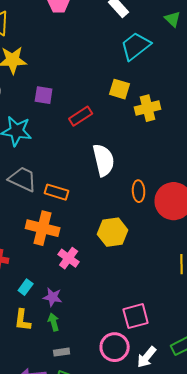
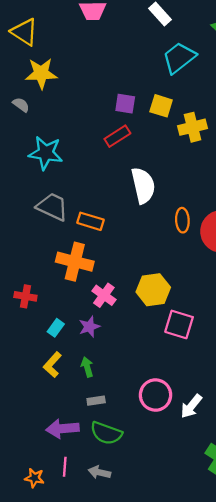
purple square: (44, 95) -> (125, 104), moved
yellow hexagon: (113, 232) -> (153, 290), moved
purple star: (53, 297) -> (89, 327), moved, turned -30
pink square: (136, 316) -> (179, 324), moved, turned 32
yellow L-shape: (23, 320) -> (52, 365), turned 35

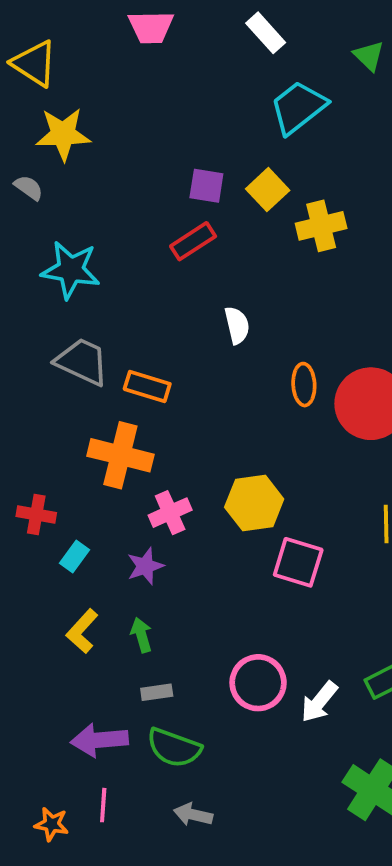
yellow square: (161, 106) -> (268, 190), turned 30
white semicircle: (143, 185) -> (237, 325), size x0.6
pink cross: (104, 295) -> (170, 513), turned 30
cyan rectangle: (56, 328) -> (75, 557), moved
gray arrow: (99, 472) -> (193, 815), moved

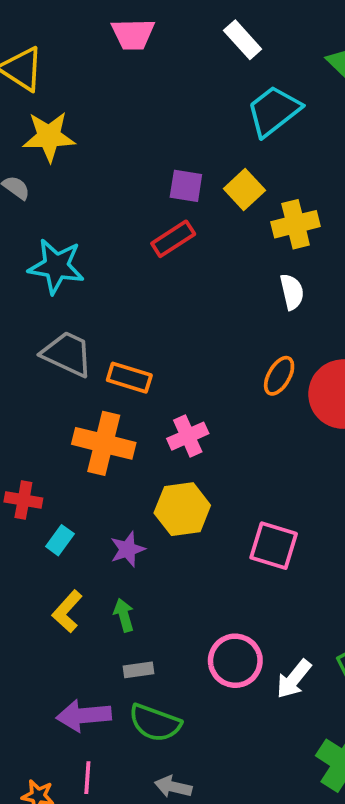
white semicircle: (237, 325) -> (292, 292), moved
orange ellipse: (304, 385) -> (279, 376), turned 33
yellow hexagon: (254, 503) -> (182, 509), moved
pink cross: (170, 513) -> (188, 436), moved

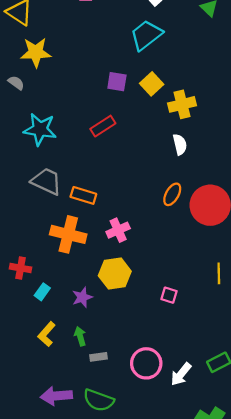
cyan trapezoid: (274, 111) -> (146, 35), moved
red rectangle: (173, 239) -> (103, 126), moved
pink square: (274, 546) -> (169, 295), size x0.6
gray rectangle: (138, 670) -> (99, 357), moved

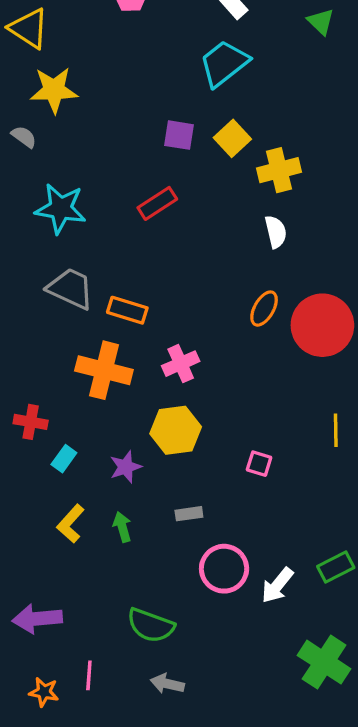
gray rectangle: (99, 357) -> (189, 514), moved
purple arrow: (56, 396) -> (37, 619), moved

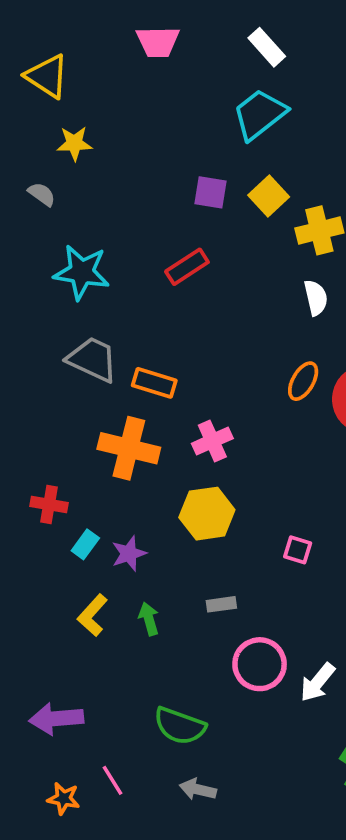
yellow star: (54, 90) -> (74, 143), size x0.7
purple star: (126, 467) -> (129, 554), moved
pink line: (89, 675) -> (113, 780), turned -36

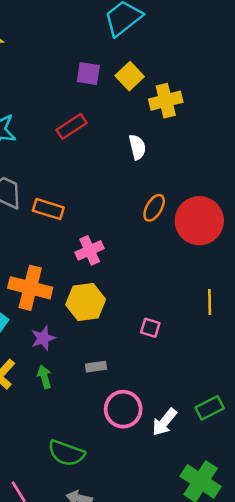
white semicircle: (316, 298) -> (137, 147), moved
orange cross: (129, 448) -> (30, 288), moved
purple star: (129, 554) -> (43, 338), moved

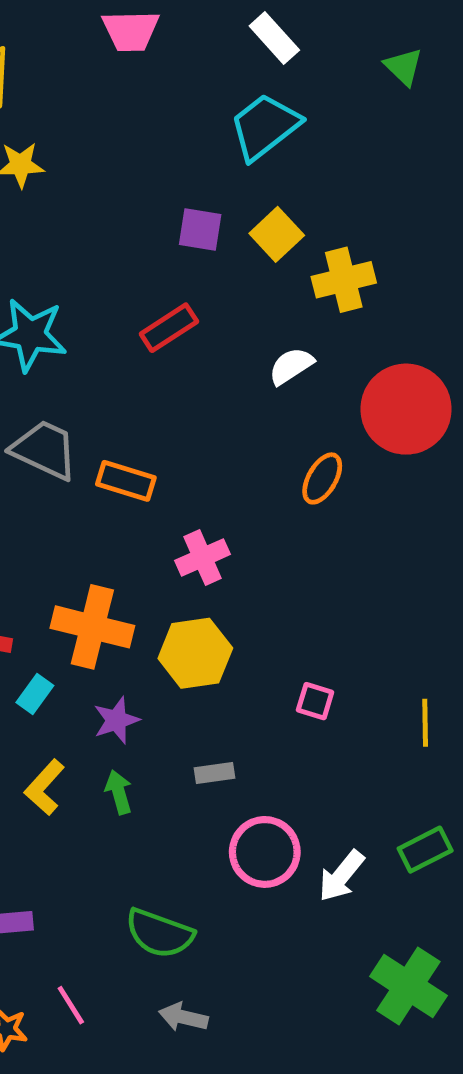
white semicircle: (137, 147) -> (291, 366), turned -110
red circle: (199, 221) -> (406, 409), moved
yellow line: (210, 302) -> (425, 723), moved

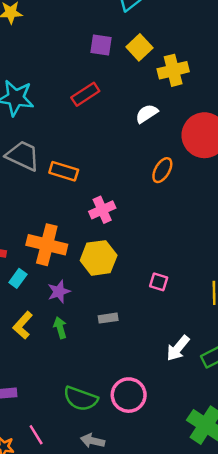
pink circle: (265, 852) -> (129, 395), moved
white arrow: (341, 876) -> (178, 348), moved

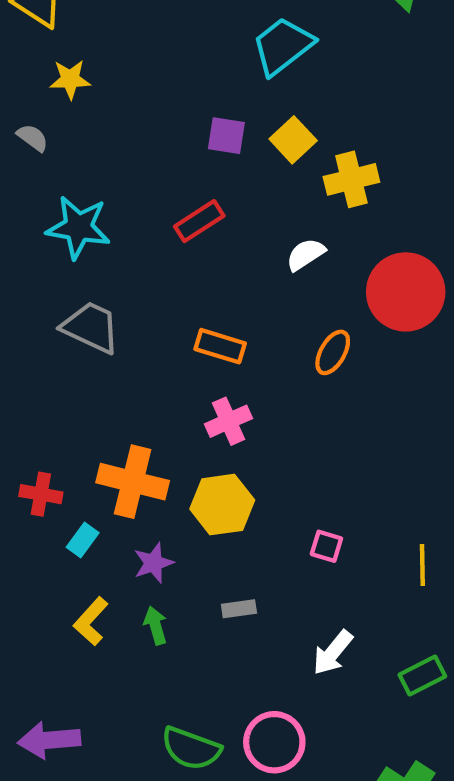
orange rectangle: (64, 171) -> (220, 346), moved
white arrow: (178, 348) -> (333, 653), moved

